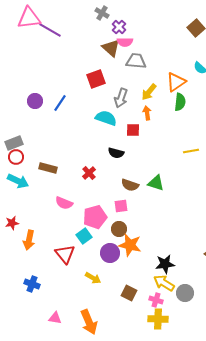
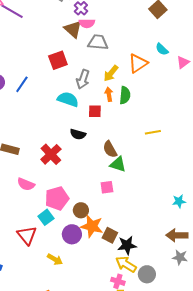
green semicircle: (180, 102) -> (125, 95), moved
red cross: (89, 173) -> (51, 154), size x1.5
brown semicircle: (130, 185) -> (110, 149), moved, turned 42
pink square: (121, 206) -> (107, 187), moved
brown square: (129, 293) -> (110, 235), moved

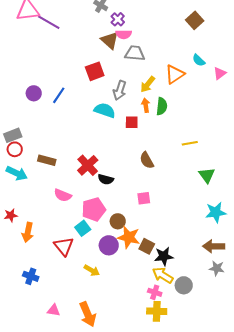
black semicircle: (78, 134) -> (106, 179), moved
green triangle: (118, 164) -> (207, 175), moved, turned 36
cyan star: (179, 201) -> (216, 212), size x1.5

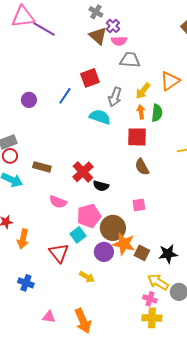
brown triangle: (110, 40) -> (98, 36), moved
blue line: (59, 95) -> (65, 96), moved
red square: (132, 122) -> (137, 137), moved, size x1.5
brown circle: (118, 221) -> (113, 228), size x1.6
black star: (164, 256) -> (168, 254), moved

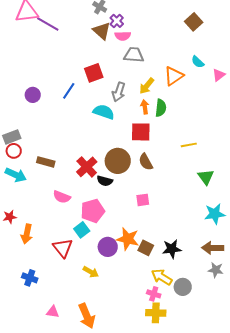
brown circle: (113, 228) -> (118, 161), moved

